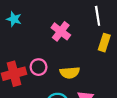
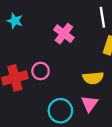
yellow semicircle: (70, 73) -> (93, 78), moved

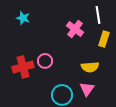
pink cross: (64, 34) -> (75, 29), moved

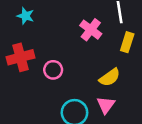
red cross: (23, 67) -> (21, 57), moved
yellow semicircle: (90, 67) -> (110, 77), turned -30

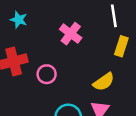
pink cross: (91, 30) -> (71, 34), moved

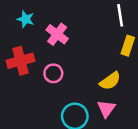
pink cross: (71, 34) -> (57, 34), moved

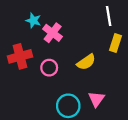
cyan star: (26, 19) -> (33, 20), moved
yellow semicircle: (110, 81) -> (86, 62), moved

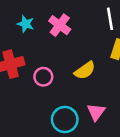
pink cross: (53, 33) -> (60, 25), moved

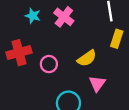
pink triangle: (96, 112) -> (97, 84), moved

